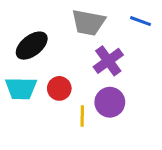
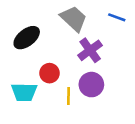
gray trapezoid: (88, 23) -> (74, 19), turned -148
cyan trapezoid: (21, 88) -> (24, 92), moved

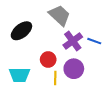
blue line: (117, 17) -> (94, 41), moved
red circle: (49, 73) -> (48, 59), moved

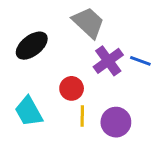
purple circle: (74, 69) -> (116, 122), moved
cyan trapezoid: (19, 75) -> (29, 111), turned 60

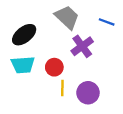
blue line: (140, 61) -> (107, 22), moved
cyan trapezoid: (29, 111) -> (23, 65), moved, turned -65

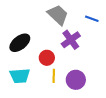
black ellipse: (24, 35) -> (20, 43), moved
cyan trapezoid: (23, 65) -> (20, 76), moved

